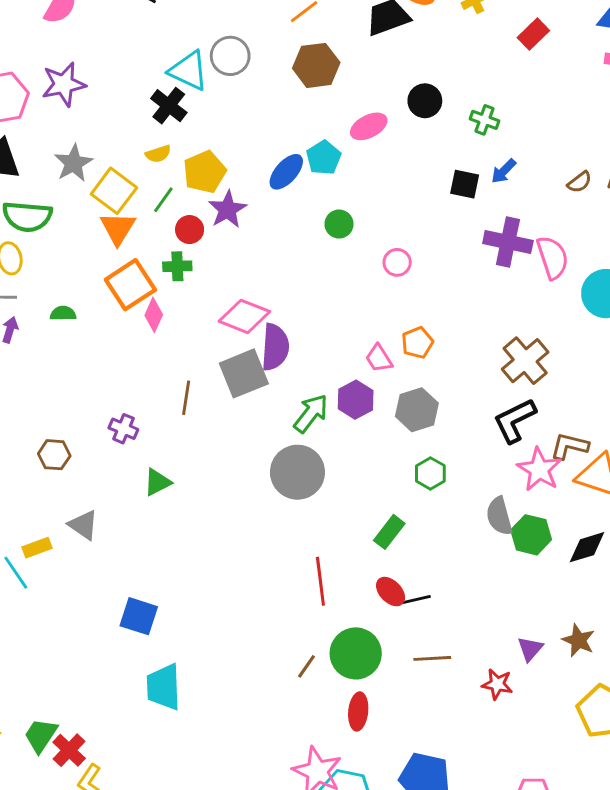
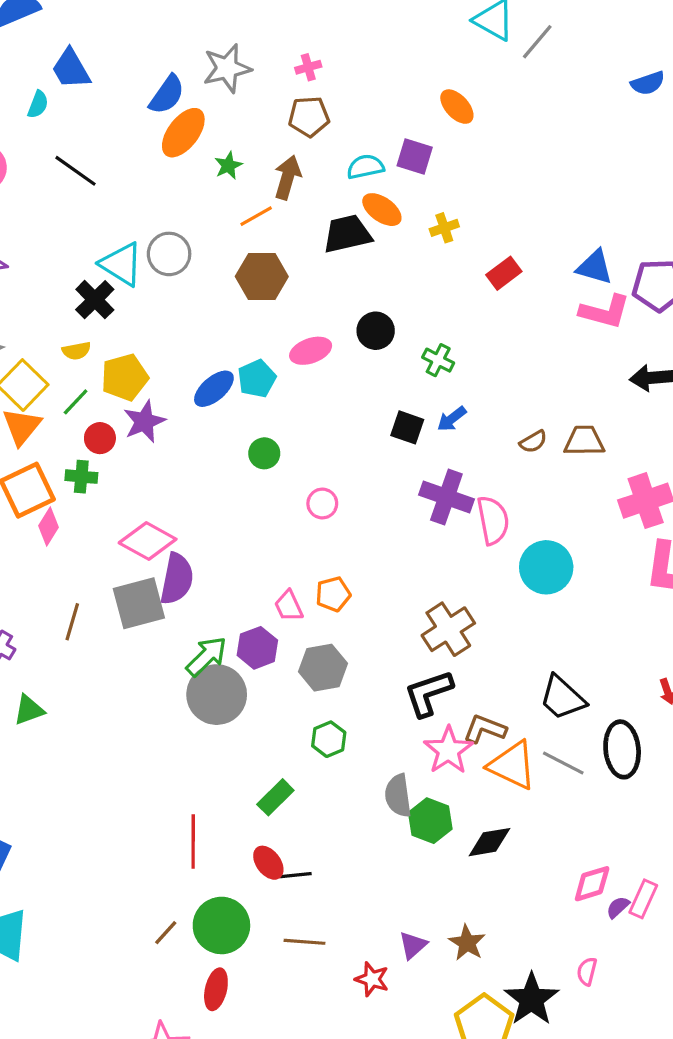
gray circle: (297, 472) -> (217, 695), moved

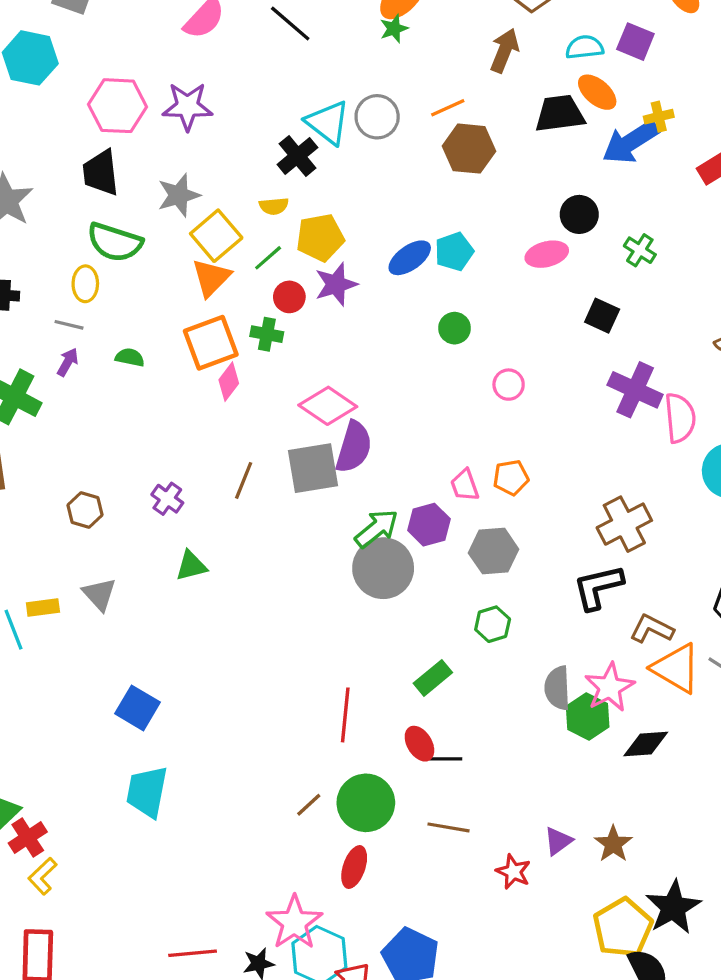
green star: (228, 166) -> (394, 29), moved
orange line: (256, 216) -> (448, 108), moved
pink ellipse: (311, 351) -> (547, 254), moved
blue arrow: (452, 419) -> (631, 142), moved, size x1.8
pink star: (448, 750) -> (610, 687), moved

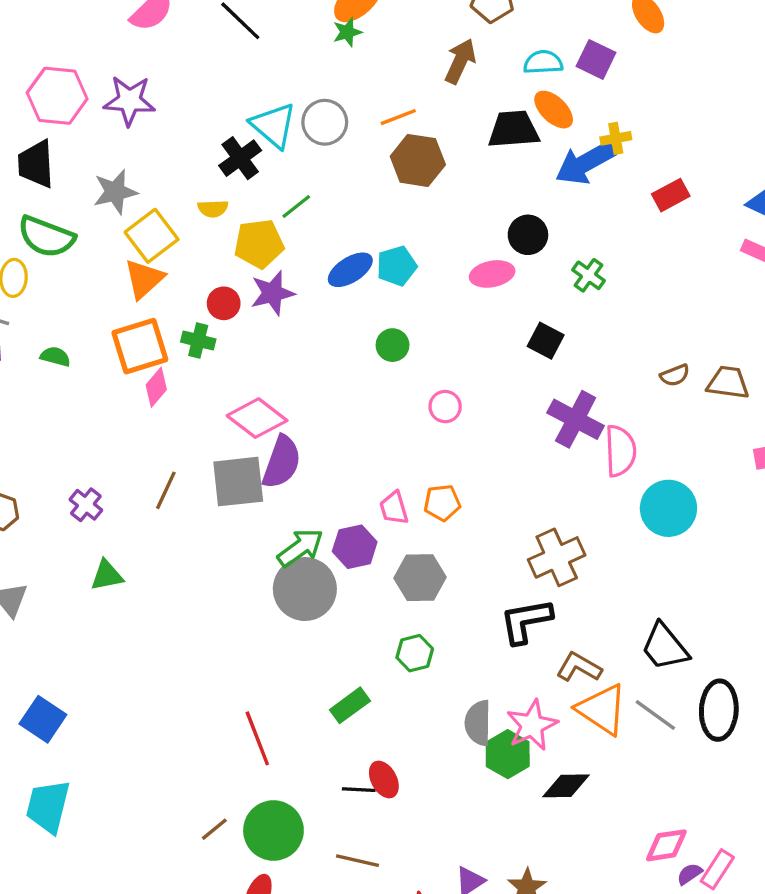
green line: (268, 258) -> (296, 206), moved
red line: (345, 715) -> (257, 738), turned -30
red ellipse: (419, 744) -> (384, 780), moved

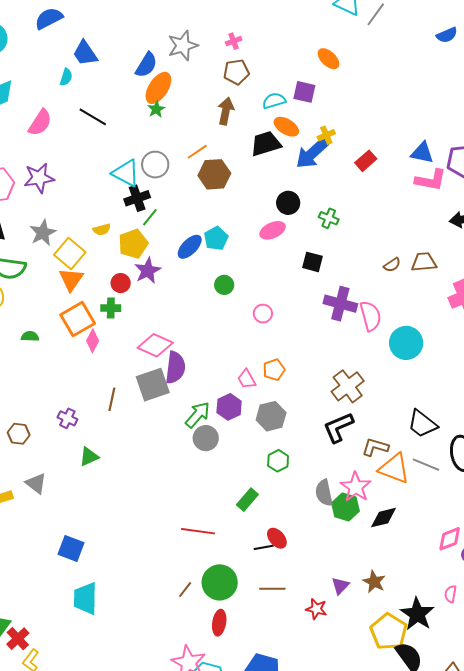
black cross: (240, 158) -> (137, 198), moved, turned 30
gray circle: (305, 589) -> (206, 438), size x0.7
red line: (257, 738) -> (198, 531), turned -48

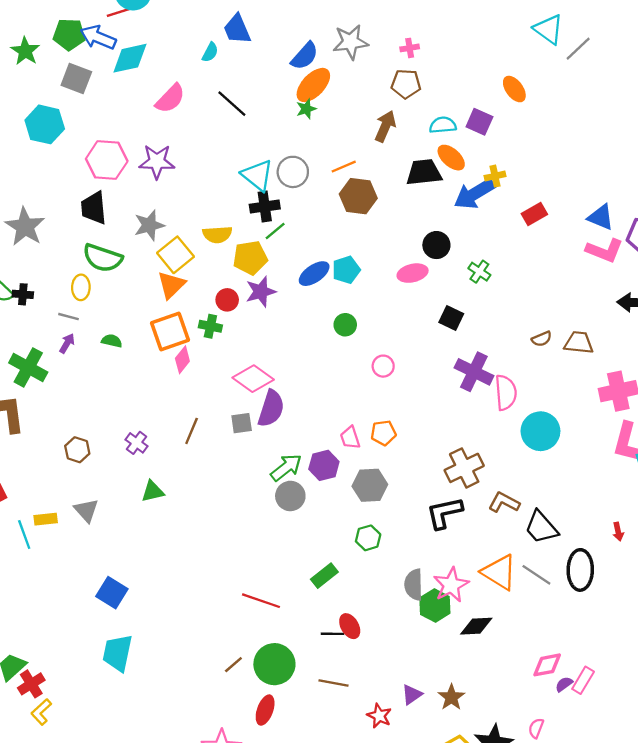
yellow semicircle: (102, 230) -> (217, 234), size x1.4
gray square: (153, 385) -> (242, 423), size x0.6
brown L-shape: (375, 447) -> (504, 502), moved

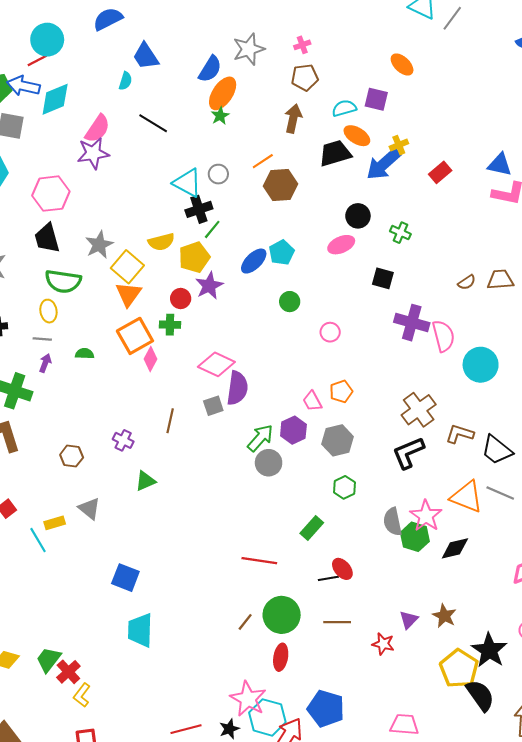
purple star: (157, 162) -> (93, 153), moved
gray circle: (293, 172) -> (218, 174), size x0.7

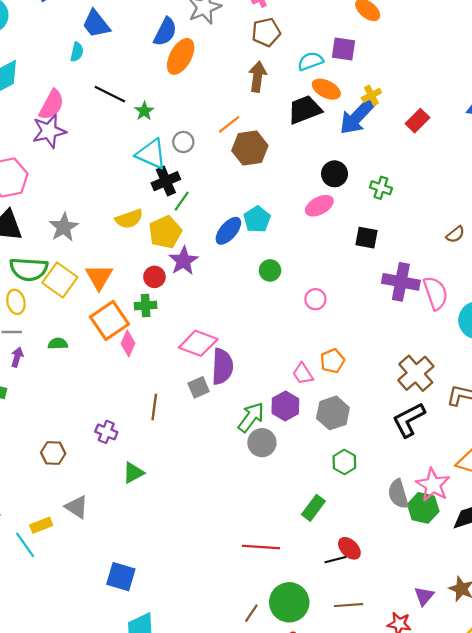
green star: (220, 116) -> (144, 111), moved
yellow square: (127, 267) -> (60, 280), moved

